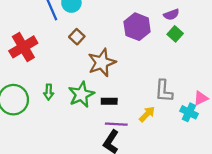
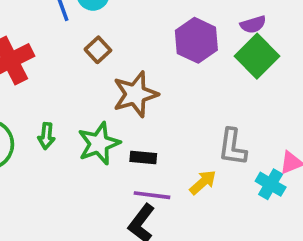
green square: (175, 34) -> (257, 56), size x1.6

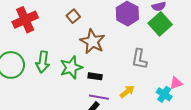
brown star: (135, 94) -> (93, 41), turned -30
green arrow: (46, 136) -> (43, 62), size x1.5
gray L-shape: (232, 147) -> (139, 59), moved

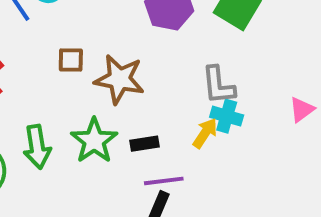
brown square: (73, 16) -> (71, 60), moved, turned -32
yellow arrow: (127, 92) -> (205, 133), moved
cyan cross: (164, 94) -> (227, 116), moved

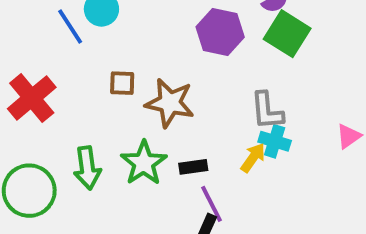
purple line: (164, 181) -> (211, 204), turned 69

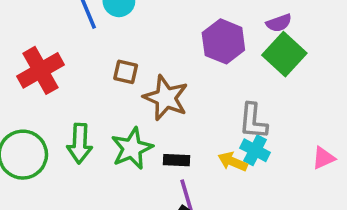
yellow arrow: (253, 158) -> (233, 162), turned -112

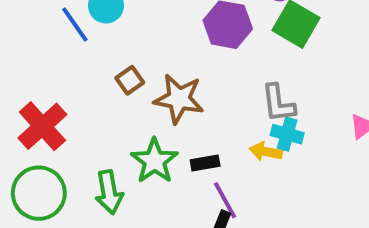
red cross: (40, 70) -> (42, 126), moved
brown square: (126, 72) -> (130, 80), turned -35
green arrow: (80, 143) -> (109, 192), moved

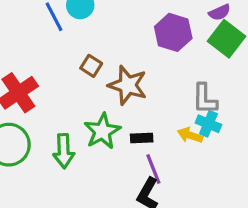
brown square: (130, 80) -> (91, 66), turned -30

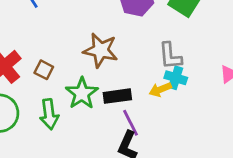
brown square: (91, 66) -> (44, 70), moved
yellow arrow: (190, 135) -> (160, 90), turned -35
black rectangle: (142, 138) -> (117, 96), size x1.4

